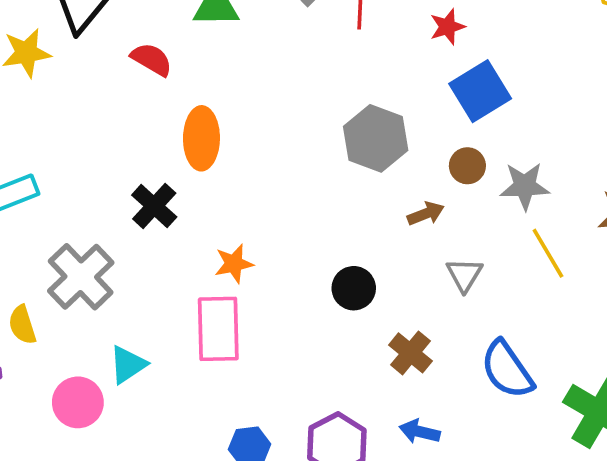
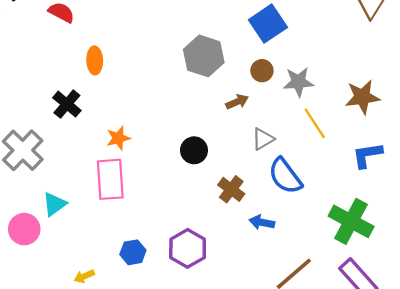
orange ellipse: (201, 138) -> (95, 60), size x0.7
gray triangle: (464, 275) -> (263, 139), turned 30
blue semicircle: (507, 370) -> (285, 176), moved
blue arrow: (420, 432) -> (262, 222), moved

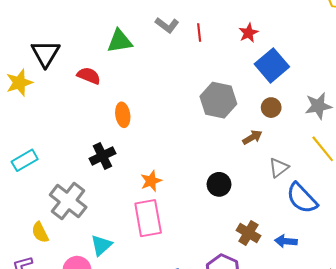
gray star: (298, 82) -> (318, 106), moved
black cross: (67, 104) -> (102, 156), turned 30
brown cross: (231, 189) -> (248, 233), moved

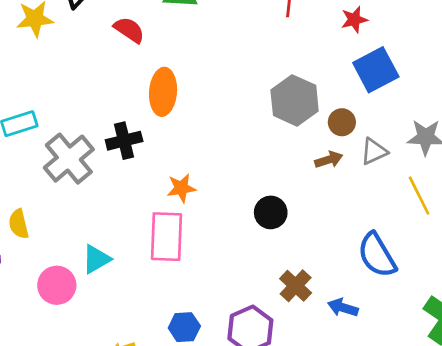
brown circle: (271, 108) -> (342, 122), moved
orange ellipse: (123, 115) -> (163, 92), size x1.4
gray triangle: (279, 168) -> (374, 151), moved
gray cross: (68, 201) -> (69, 159), moved

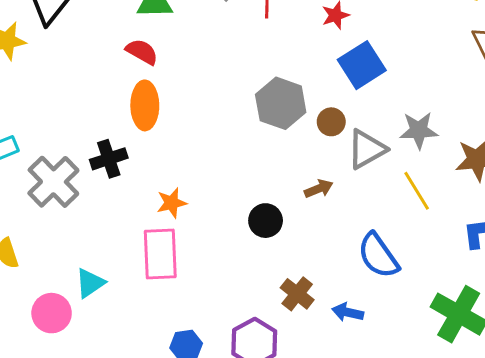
red semicircle: (129, 30) -> (142, 52), moved
gray triangle: (374, 151) -> (367, 149), size x1.4
brown arrow: (329, 160) -> (319, 189), moved

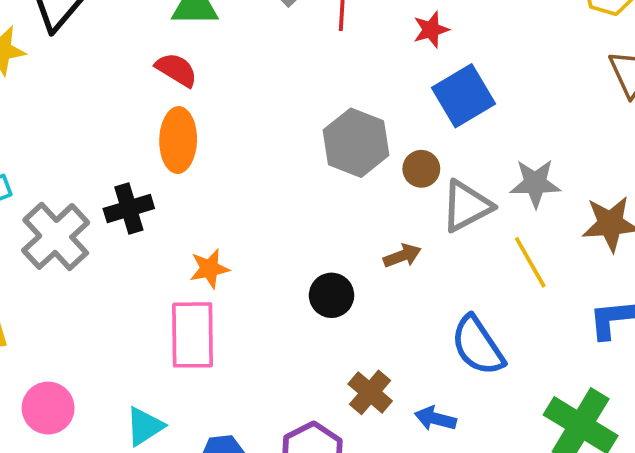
cyan triangle: (90, 283) -> (145, 426), moved

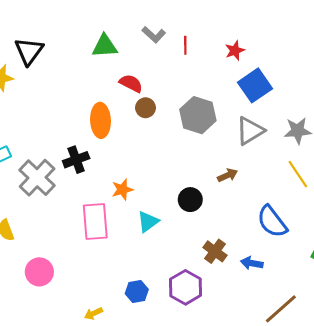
red semicircle: (176, 70) -> (131, 83), moved
brown circle: (421, 169) -> (145, 108), moved
gray triangle: (466, 206) -> (250, 131), moved
pink rectangle: (193, 335) -> (95, 221), moved
cyan triangle: (145, 426) -> (148, 222), moved

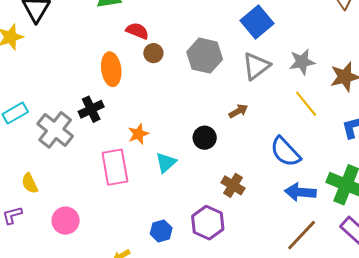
blue arrow: (252, 263) -> (300, 192), moved, size x1.4

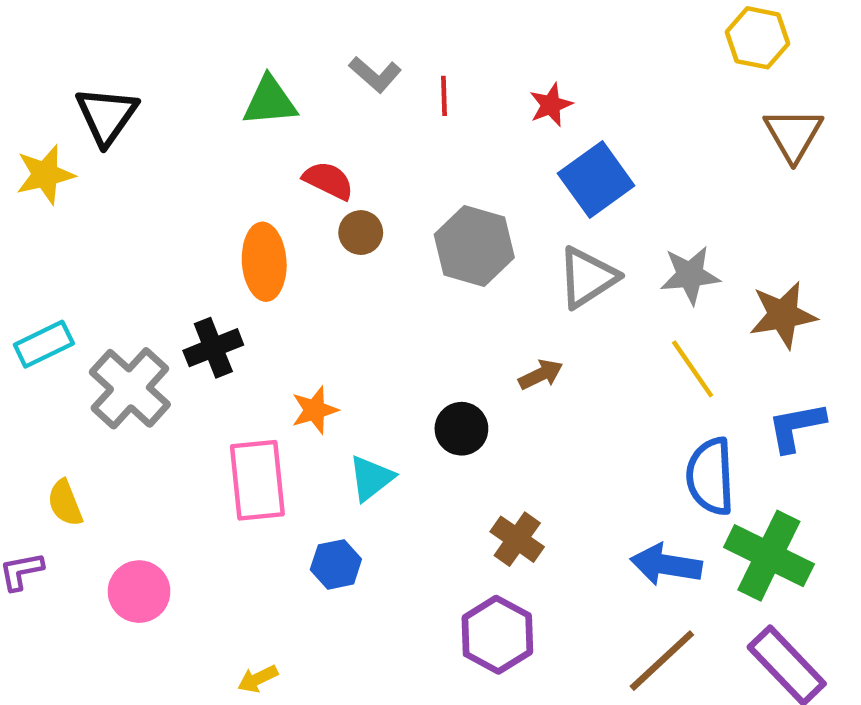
blue semicircle: (285, 152) -> (710, 476), moved, turned 36
purple hexagon: (208, 223) -> (497, 635), moved
blue hexagon: (161, 231) -> (336, 564), moved

